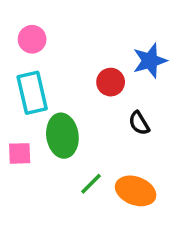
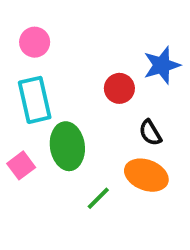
pink square: (20, 153) -> (21, 165), turned -35
orange ellipse: (136, 191) -> (146, 175), moved

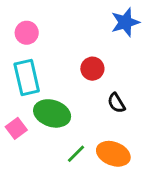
blue star: (162, 65) -> (125, 22), moved
green ellipse: (67, 146) -> (52, 113), turned -64
orange ellipse: (146, 175) -> (113, 154), moved

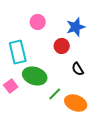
blue star: (125, 22) -> (76, 27), moved
pink circle: (27, 33) -> (38, 22), moved
green line: (76, 154) -> (55, 94), moved

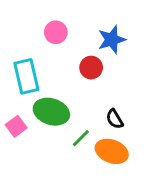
black semicircle: (78, 69) -> (115, 119), moved

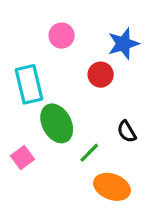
green ellipse: (51, 112) -> (57, 123), turned 44
pink square: (16, 126) -> (22, 158), moved
orange ellipse: (112, 151) -> (112, 187), moved

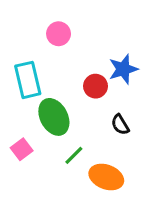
blue star: (123, 44) -> (123, 69), moved
red circle: (101, 75) -> (96, 86), moved
green line: (89, 153) -> (74, 155), moved

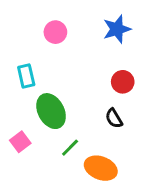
blue star: (123, 69) -> (117, 29), moved
cyan rectangle: (28, 80) -> (26, 76), size x0.7
red circle: (96, 86) -> (123, 82), moved

